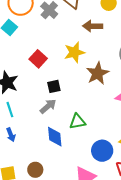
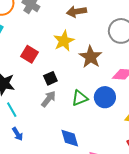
green triangle: (77, 122) -> (80, 98), moved
blue diamond: (55, 137) -> (70, 138), moved
blue circle: (102, 151) -> (105, 97), moved

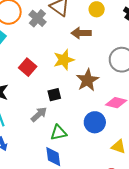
black square: (50, 78) -> (54, 95), moved
green triangle: (80, 98) -> (59, 133), moved

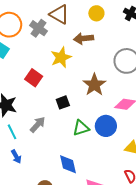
yellow star: (64, 60) -> (61, 57), moved
gray arrow: (39, 114) -> (38, 125), moved
green triangle: (59, 133) -> (81, 128), moved

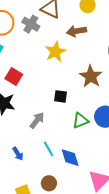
red square: (34, 78) -> (14, 76), moved
black square: (63, 102) -> (60, 96), turned 32
cyan line: (12, 132) -> (49, 149), moved

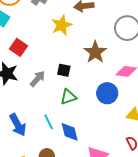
gray arrow: (37, 120) -> (38, 79), moved
green triangle: (81, 121) -> (68, 97), moved
blue arrow: (18, 154) -> (18, 125), size x1.6

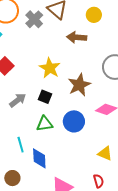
yellow star: (62, 25) -> (50, 68), moved, turned -30
blue circle: (107, 93) -> (74, 121), moved

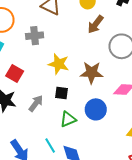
gray cross: (34, 19) -> (35, 36), moved, turned -36
brown arrow: (77, 37) -> (96, 24), moved, turned -42
brown star: (79, 85) -> (92, 73), turned -30

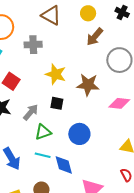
blue circle: (96, 109) -> (79, 134), moved
green triangle: (68, 119) -> (43, 132), moved
cyan line: (50, 146) -> (43, 155), turned -49

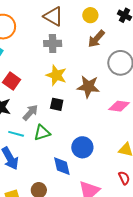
gray cross: (33, 45) -> (53, 43), moved
blue circle: (79, 134) -> (82, 147), moved
cyan line: (43, 155) -> (16, 134), moved

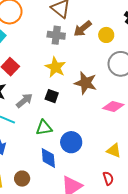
yellow circle: (90, 15) -> (106, 35), moved
brown arrow: (96, 39) -> (83, 29), moved
green triangle: (42, 133) -> (44, 128), moved

